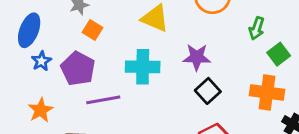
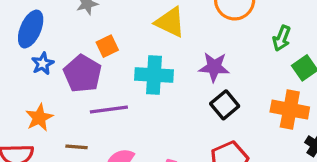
orange square: (92, 30) -> (107, 46), moved, turned 30

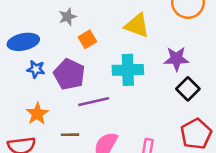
blue ellipse: (31, 29) -> (23, 42), turned 60
orange square: (107, 46) -> (87, 39), moved
blue star: (43, 64) -> (36, 69), turned -30

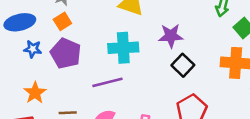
orange square: (87, 39) -> (62, 21), moved
purple line: (94, 102) -> (107, 82), moved

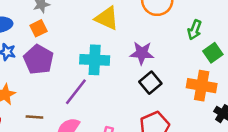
purple line: (107, 82) -> (76, 92), turned -44

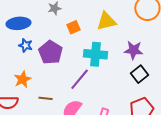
yellow triangle: (107, 18) -> (106, 21), turned -40
orange square: (39, 28) -> (73, 27), moved

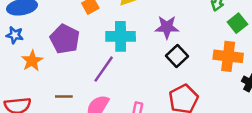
blue star: (26, 45) -> (15, 35), moved
orange star: (23, 79) -> (32, 61), moved

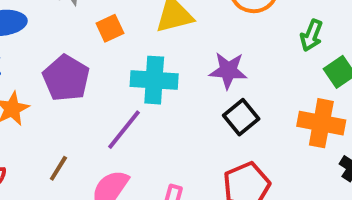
brown line: (64, 96) -> (58, 168), turned -63

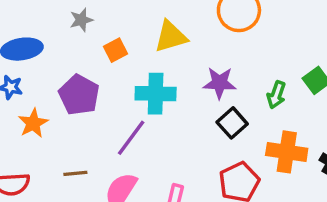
green arrow: (311, 35) -> (276, 95), moved
orange cross: (321, 123) -> (287, 152), moved
brown line: (58, 168) -> (75, 173), turned 55

